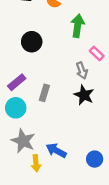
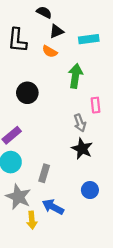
pink rectangle: (97, 53) -> (96, 105), turned 40
gray rectangle: (44, 93) -> (44, 173), moved
blue circle: (95, 159) -> (90, 190), moved

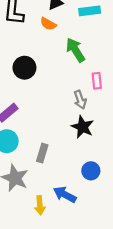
green arrow: (75, 76) -> (75, 50), turned -40
blue arrow: (53, 207) -> (65, 195), moved
yellow arrow: (32, 220) -> (40, 205), moved

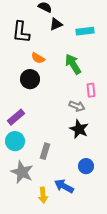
orange semicircle: (48, 24) -> (38, 58), moved
gray arrow: (80, 100) -> (77, 106), turned -49

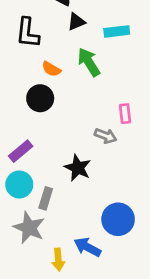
green arrow: (73, 64) -> (89, 62), moved
black star: (79, 129) -> (78, 168), moved
gray rectangle: (45, 151) -> (46, 198), moved
blue circle: (86, 166) -> (118, 219), size x1.5

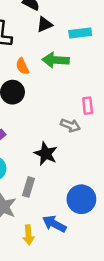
green arrow: (89, 62) -> (56, 60), turned -55
orange semicircle: (51, 69) -> (22, 66), turned 35
gray rectangle: (46, 198) -> (28, 187), moved

